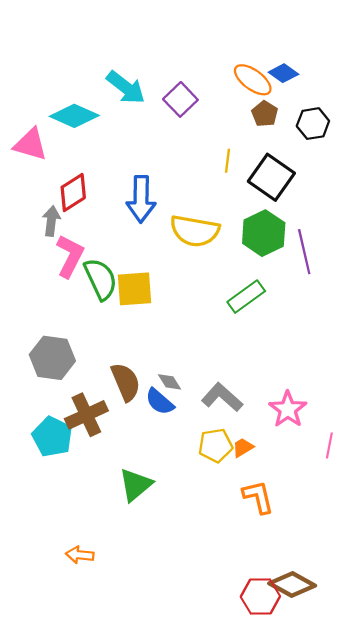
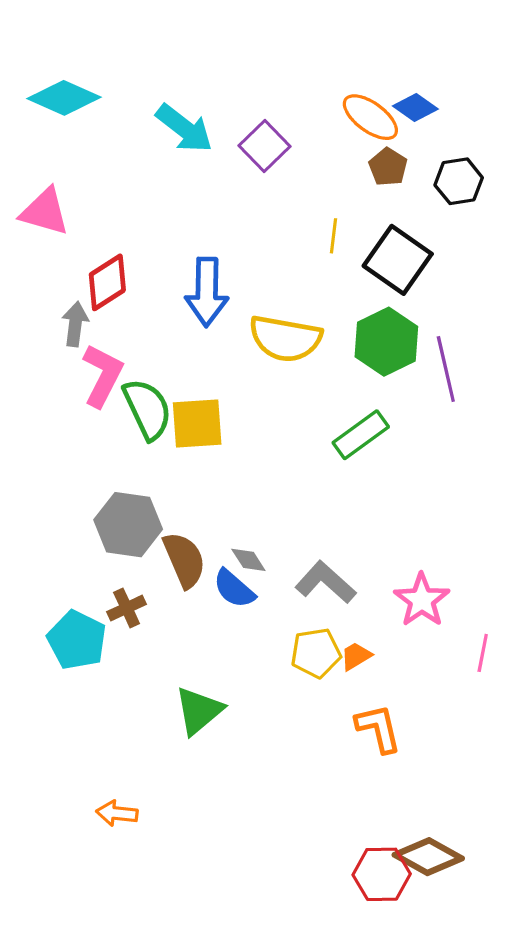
cyan diamond: (74, 116) -> (64, 98), moved
gray hexagon: (52, 358) -> (128, 525), moved
brown cross: (86, 415) -> (127, 608), size x0.6

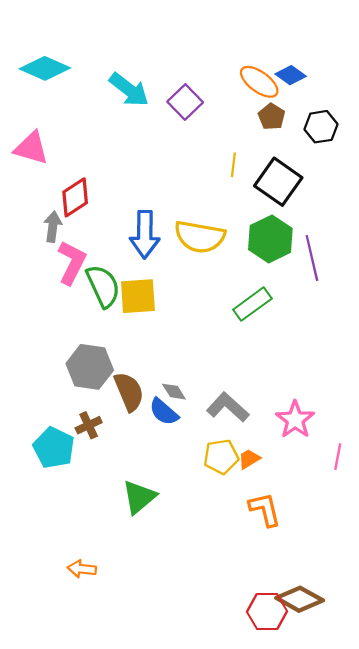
blue arrow: (207, 292) -> (145, 234), moved

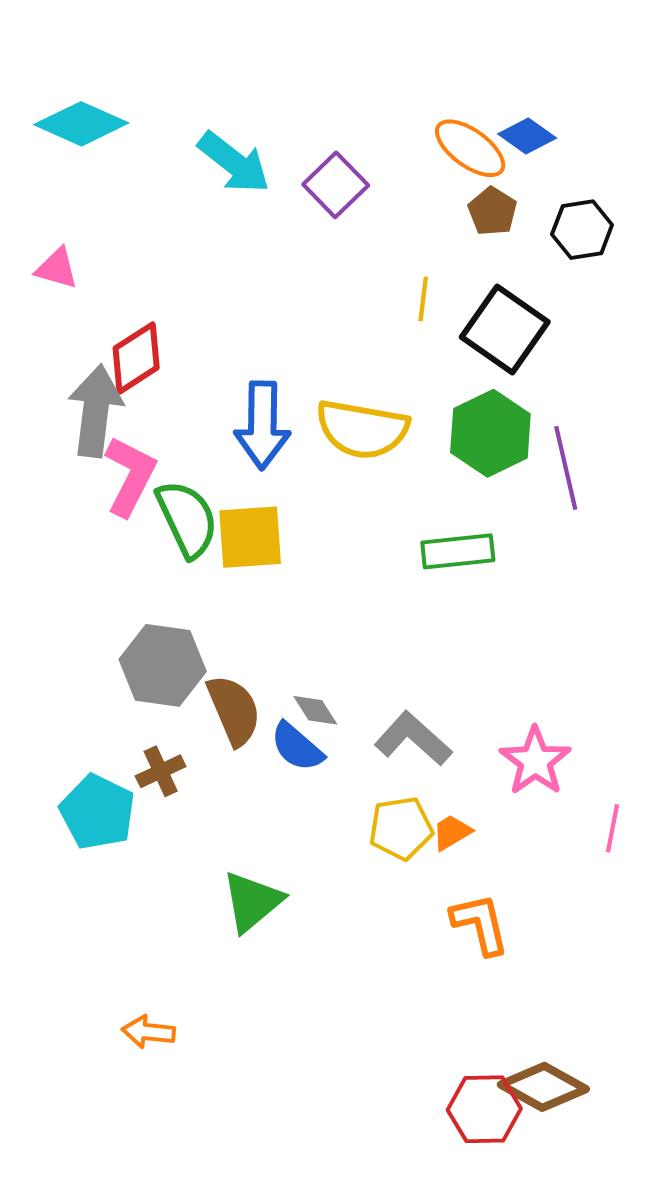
pink triangle: (31, 148) -> (57, 268), size x0.7
gray arrow: (53, 227) -> (95, 411), size x1.6
green rectangle: (252, 304) -> (458, 551), turned 30

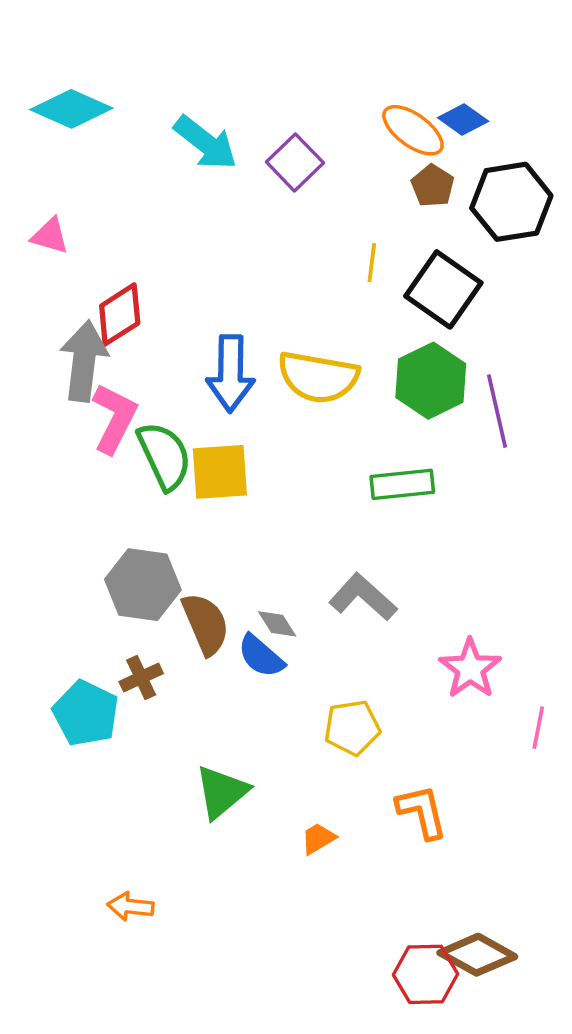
black hexagon: (582, 230) -> (511, 202), size x1.5
gray L-shape: (413, 739) -> (363, 597), moved
orange trapezoid: (452, 832) -> (318, 838), moved

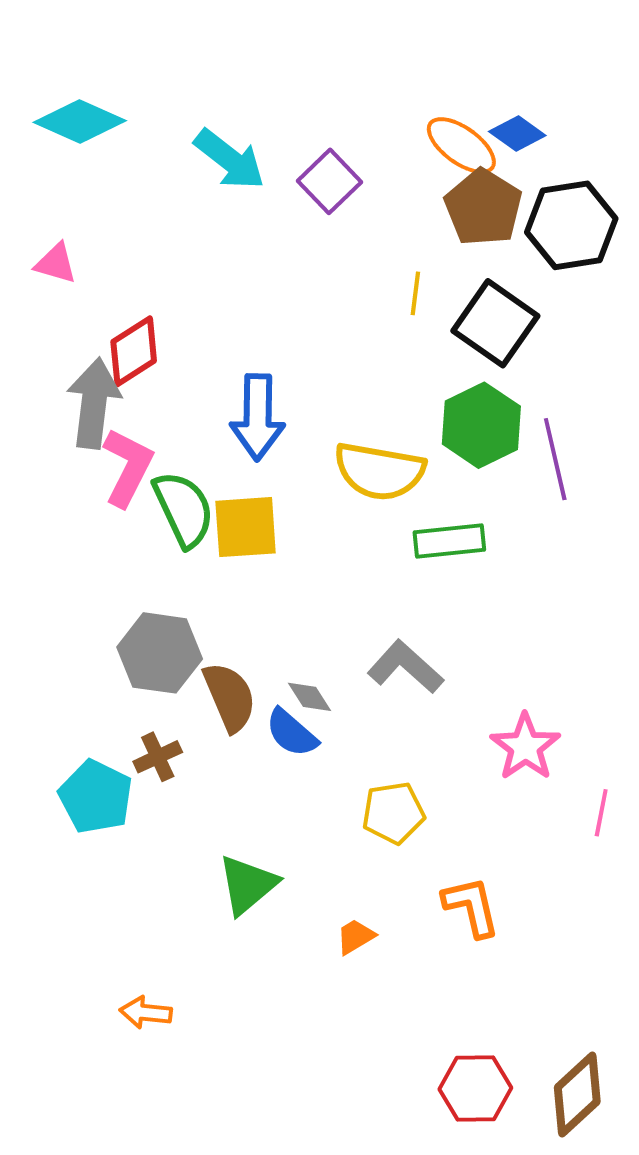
brown pentagon: (433, 186) -> (483, 207), size x1.6
yellow semicircle: (318, 377) -> (379, 471), moved
brown diamond: (477, 955) -> (577, 1094), moved, turned -72

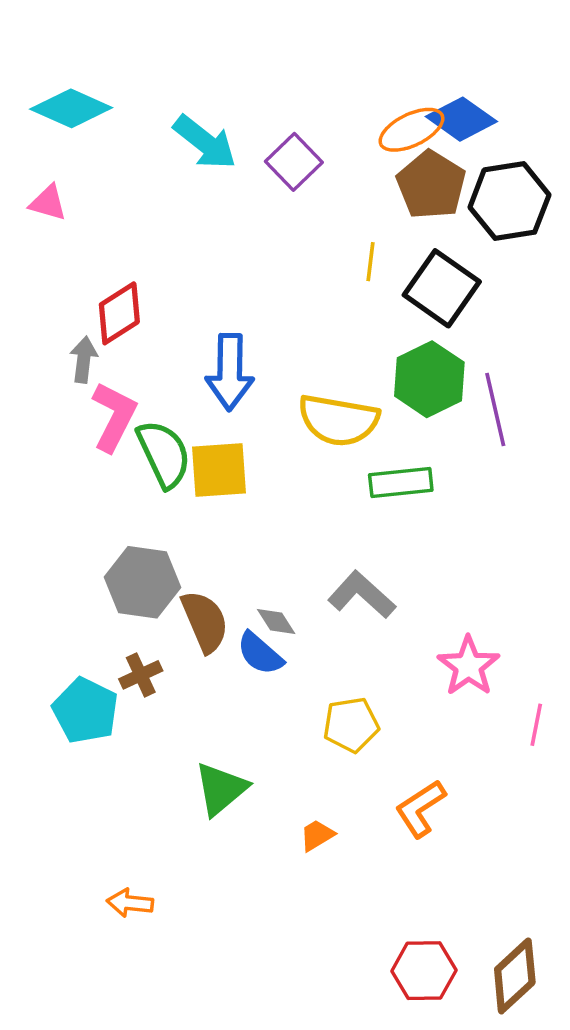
blue diamond: (517, 134) -> (461, 119), size x1.4
orange ellipse: (461, 145) -> (411, 130), turned -62
pink triangle: (56, 263) -> (48, 203), moved
gray arrow: (94, 403) -> (84, 360), size x0.6
orange L-shape: (471, 907) -> (420, 809), turned -110

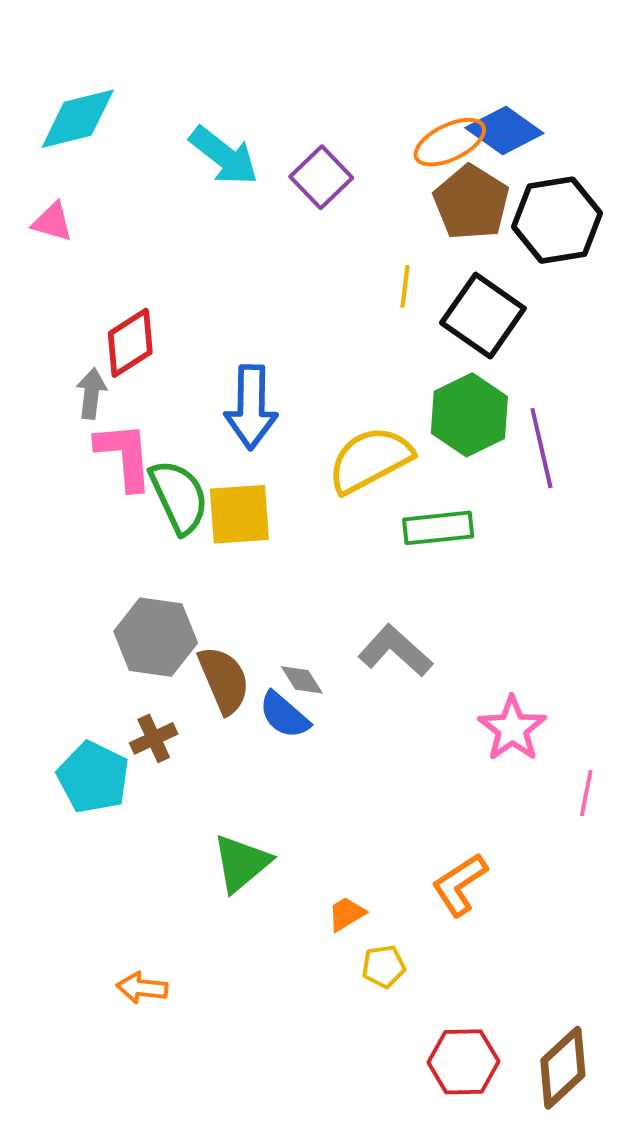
cyan diamond: (71, 108) -> (78, 119), turned -38
pink L-shape: (114, 417) -> (124, 456), turned -32
yellow semicircle: (338, 420) -> (370, 460), turned 142
yellow pentagon: (351, 725) -> (384, 966), moved, size x0.7

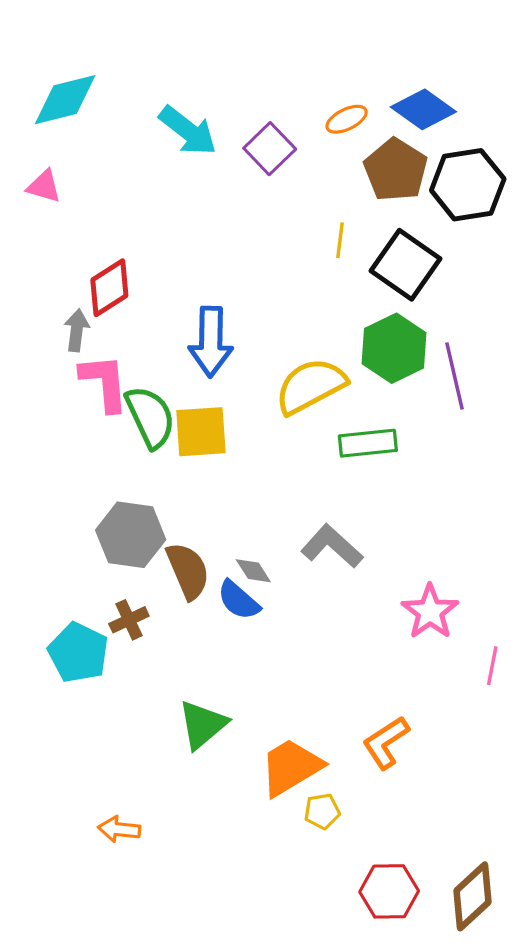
orange ellipse: (450, 142) -> (347, 119), moved, size x0.7
orange trapezoid: (347, 914) -> (291, 767), size x2.0

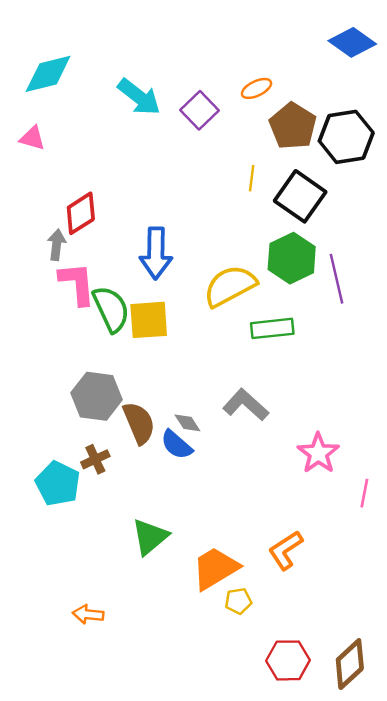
blue diamond: (423, 109) -> (352, 42), moved

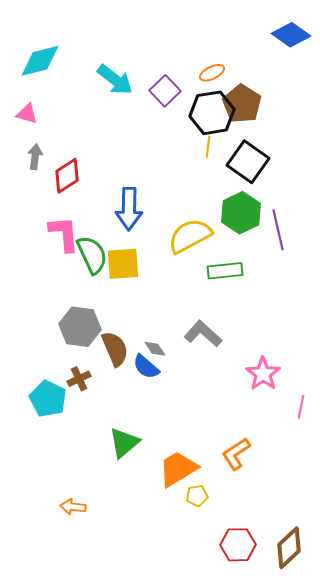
black hexagon: (346, 137) -> (212, 113), moved
gray arrow: (57, 245) -> (35, 157), moved

